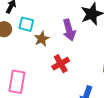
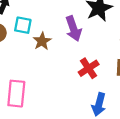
red cross: (61, 64) -> (89, 68), moved

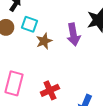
red cross: (89, 68) -> (50, 90), moved

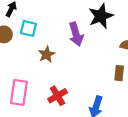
brown star: (44, 41) -> (47, 54), moved

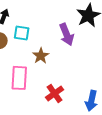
pink rectangle: (19, 92) -> (19, 78), moved

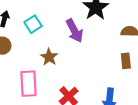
cyan square: (22, 33) -> (33, 24), moved, turned -35

